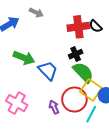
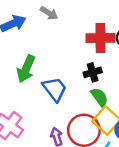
green arrow: (24, 58) -> (26, 69), turned 85
green semicircle: (83, 72) -> (99, 97), size x0.7

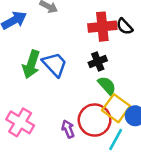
blue trapezoid: (55, 89) -> (55, 64), moved

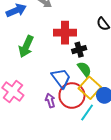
red cross: (102, 27) -> (65, 33), moved
blue trapezoid: (55, 64) -> (61, 78), moved

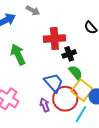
green arrow: (26, 46) -> (18, 54), turned 135

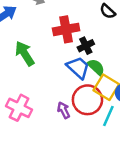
blue trapezoid: (54, 83) -> (78, 68), moved

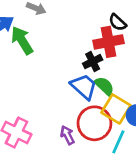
red cross: (66, 29) -> (109, 42), moved
green arrow: (25, 54) -> (22, 40), moved

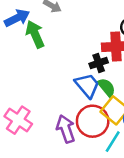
purple arrow: (67, 135) -> (66, 129), size x1.5

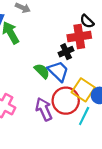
green semicircle: (107, 87) -> (42, 71), moved

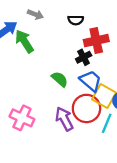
black semicircle: (87, 21) -> (76, 20), moved, turned -40
blue trapezoid: (58, 71) -> (91, 81), moved

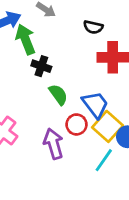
black cross: (84, 57) -> (41, 66), moved, turned 35
red circle: (86, 108) -> (76, 124), moved, size x0.6

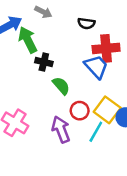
blue trapezoid: (95, 105) -> (96, 67), moved
cyan line: (104, 160) -> (96, 132), moved

